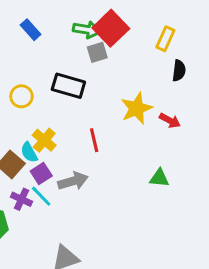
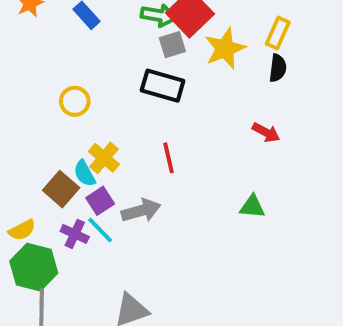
yellow rectangle: (165, 39) -> (278, 33), moved
black rectangle: (68, 86) -> (163, 86), moved
yellow star: (137, 108) -> (225, 49), moved

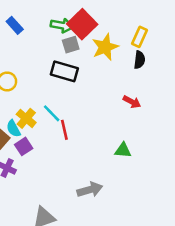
red line: (168, 158) -> (64, 130), moved
gray arrow: (141, 211) -> (90, 190), moved
cyan line: (100, 230) -> (52, 113), moved

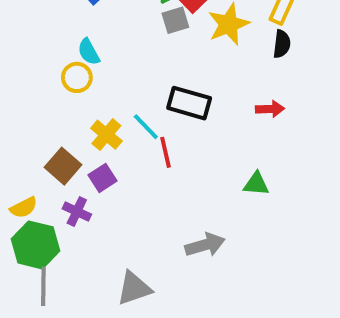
black rectangle: (64, 71) -> (189, 103), moved
red arrow: (132, 102) -> (270, 109), turned -30
cyan semicircle: (13, 129) -> (89, 52), moved

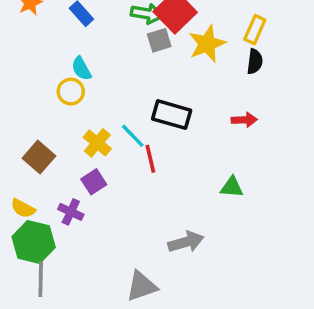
brown square: (63, 166) -> (39, 157), moved
yellow semicircle: (24, 207) -> (23, 208), turned 55
gray triangle: (134, 288) -> (142, 286), moved

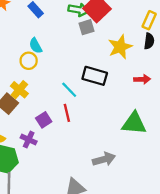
yellow star: (207, 44) -> (120, 47), moved
yellow cross: (97, 143) -> (19, 90), moved
red line: (150, 159) -> (67, 113), moved
green triangle: (232, 187) -> (134, 123), size x1.6

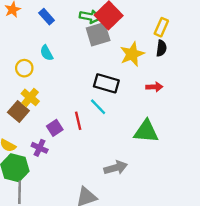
gray square: (87, 27) -> (98, 34), size x1.5
yellow circle: (29, 61) -> (24, 68), moved
cyan line: (69, 90) -> (98, 107), moved

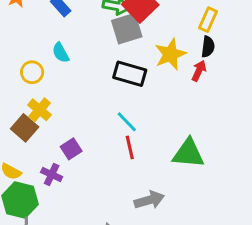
black rectangle: (106, 83) -> (130, 74), moved
red arrow: (154, 87) -> (199, 71), moved, turned -63
red line: (78, 121) -> (130, 147), moved

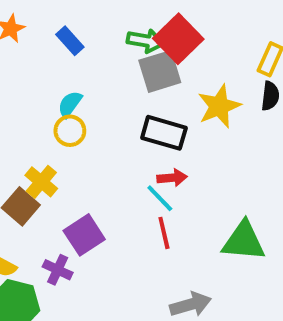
cyan semicircle: (61, 53) -> (70, 104), turned 65
red arrow: (199, 71) -> (172, 178), moved, turned 60
yellow circle: (32, 72) -> (70, 131), moved
purple square: (71, 149) -> (84, 235), size x1.4

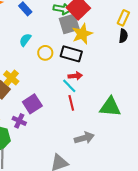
yellow star: (219, 106) -> (82, 34), moved
yellow circle: (70, 131) -> (45, 53), moved

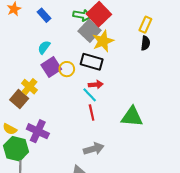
gray square: (69, 24) -> (90, 31), turned -30
yellow circle: (45, 53) -> (67, 69), moved
purple square: (32, 104) -> (51, 67), moved
purple cross: (19, 121) -> (38, 131), size x1.5
gray arrow: (84, 138) -> (94, 149), moved

